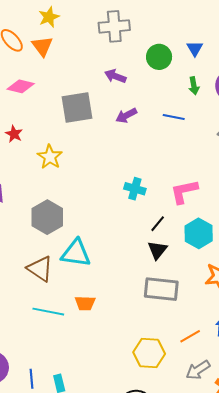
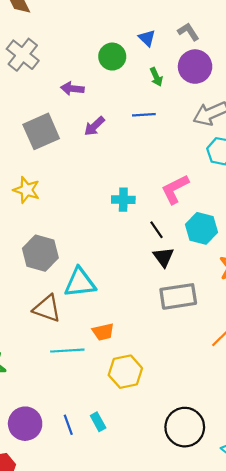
gray cross: (114, 26) -> (23, 55), moved, turned -32
black line: (158, 224) -> (156, 230), turned -60
yellow hexagon: (149, 353) -> (125, 372), moved

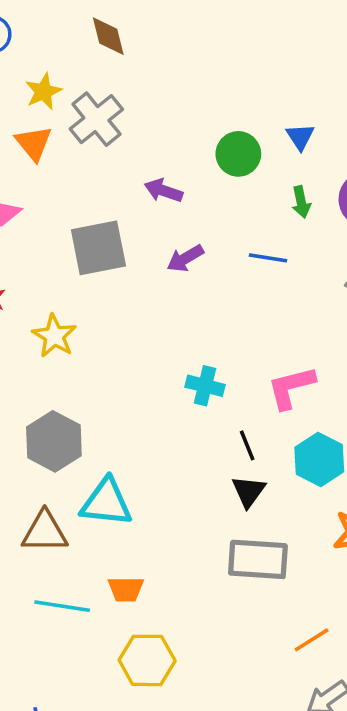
brown triangle: (47, 308) -> (45, 532), turned -32

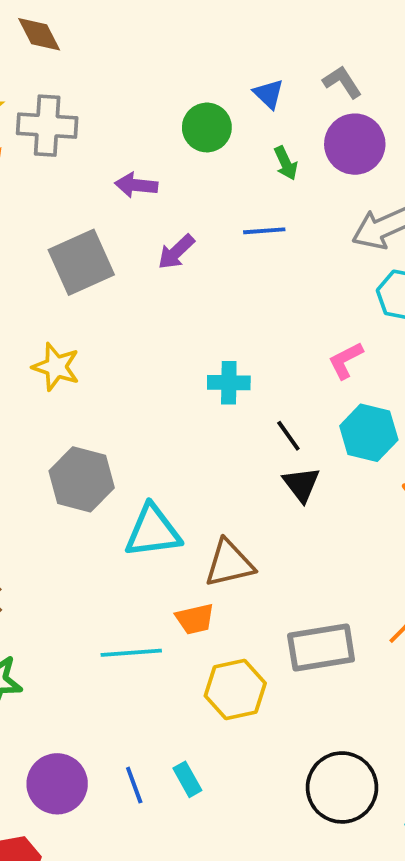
gray cross: (96, 119) -> (47, 126), turned -34
pink L-shape: (291, 387) -> (346, 360), moved, size x0.7
brown triangle: (45, 532) -> (229, 563), moved
gray rectangle: (258, 559) -> (321, 648), moved

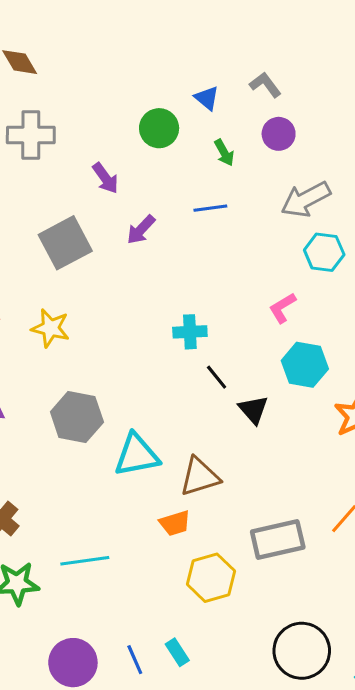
purple circle: (355, 144) -> (279, 134), size x0.7
purple arrow: (136, 185) -> (105, 178), turned -128
black line: (288, 436) -> (217, 377), moved
cyan line: (131, 653) -> (85, 561), moved

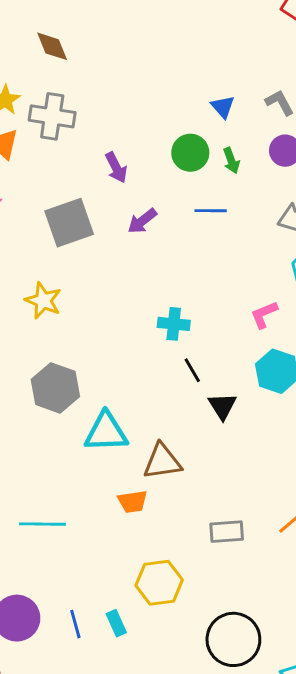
green circle: (159, 128) -> (190, 153), moved
gray rectangle: (278, 540) -> (227, 532), size x0.7
yellow hexagon: (211, 578) -> (159, 583), moved

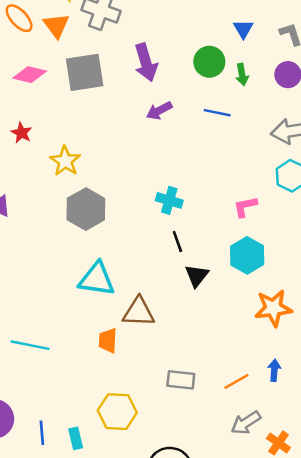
purple arrow: (116, 168) -> (146, 63), size x1.4
gray square: (69, 223) -> (85, 72), moved
gray hexagon: (55, 388) -> (86, 209), moved
orange trapezoid: (132, 502) -> (108, 341), turned 90

